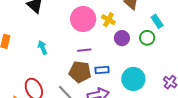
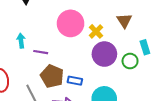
purple circle: (122, 38) -> (104, 54), size x1.5
purple line: (84, 50) -> (41, 52), moved

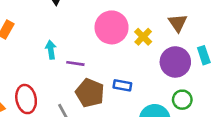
purple circle: (104, 54) -> (175, 62), moved
green circle: (130, 61) -> (182, 100), moved
blue rectangle: (75, 81) -> (122, 85), moved

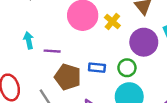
green circle: (182, 100) -> (127, 68), moved

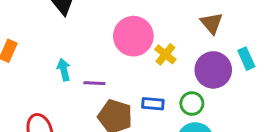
yellow cross: (112, 21) -> (165, 54), moved

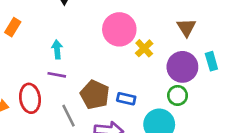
purple line: (94, 83) -> (57, 75), moved
blue rectangle: (153, 104) -> (126, 99), moved
green circle: (192, 104) -> (178, 95), moved

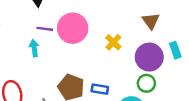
pink circle: (119, 29) -> (73, 28), moved
purple line: (57, 75) -> (45, 29), moved

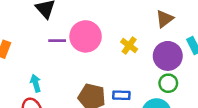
brown triangle: (151, 21) -> (165, 19), turned 36
cyan arrow: (34, 48) -> (36, 83), moved

